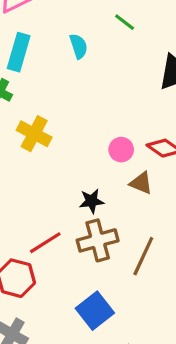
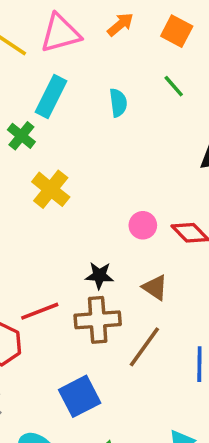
brown triangle: (141, 183) -> (155, 287), moved

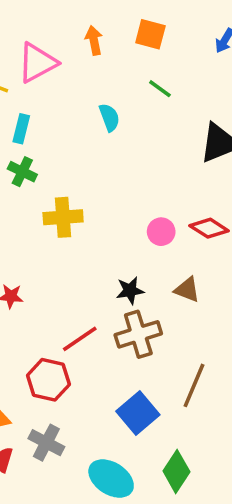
orange arrow: (120, 24) -> (94, 40), turned -48
cyan rectangle: (51, 96) -> (21, 129), moved, size x0.7
yellow cross: (51, 189) -> (63, 217), turned -30
brown line: (144, 347) -> (194, 385), moved

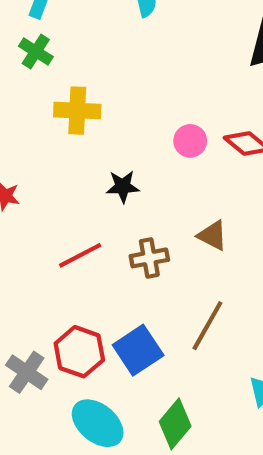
black star: (130, 290) -> (123, 186), moved
brown triangle: (187, 290) -> (212, 235), moved
brown cross: (138, 334) -> (149, 258), size x0.7
red hexagon: (48, 380) -> (79, 352), moved

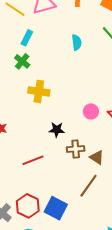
brown cross: (149, 258) -> (76, 149), moved
brown line: (207, 326) -> (89, 186), moved
blue square: (138, 350) -> (56, 208), turned -35

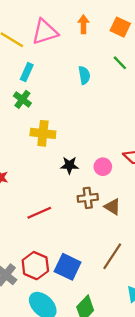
pink circle: (91, 111) -> (103, 167), moved
black star: (57, 130) -> (69, 165), moved
brown line: (89, 186) -> (112, 256), moved

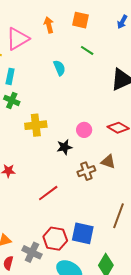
pink circle: (103, 167) -> (84, 130), moved
brown triangle: (113, 207) -> (108, 162), moved

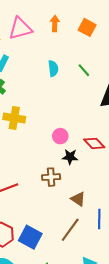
green line: (87, 50) -> (84, 70), moved
black star: (64, 147) -> (70, 157), moved
brown triangle: (108, 162) -> (78, 199), moved

